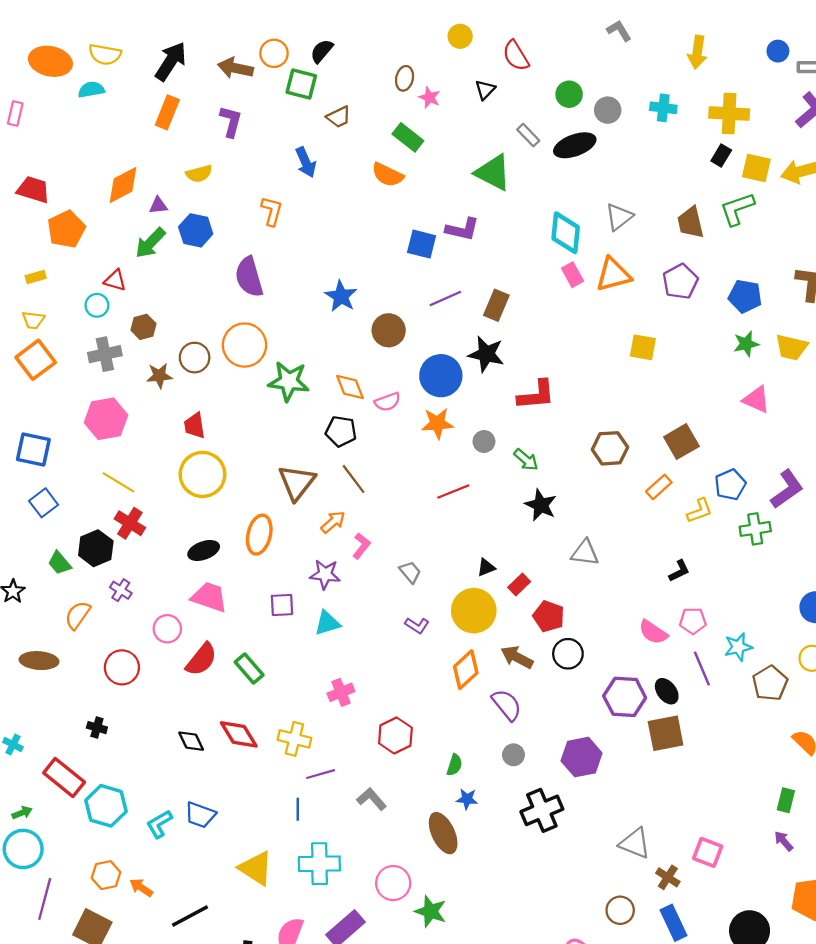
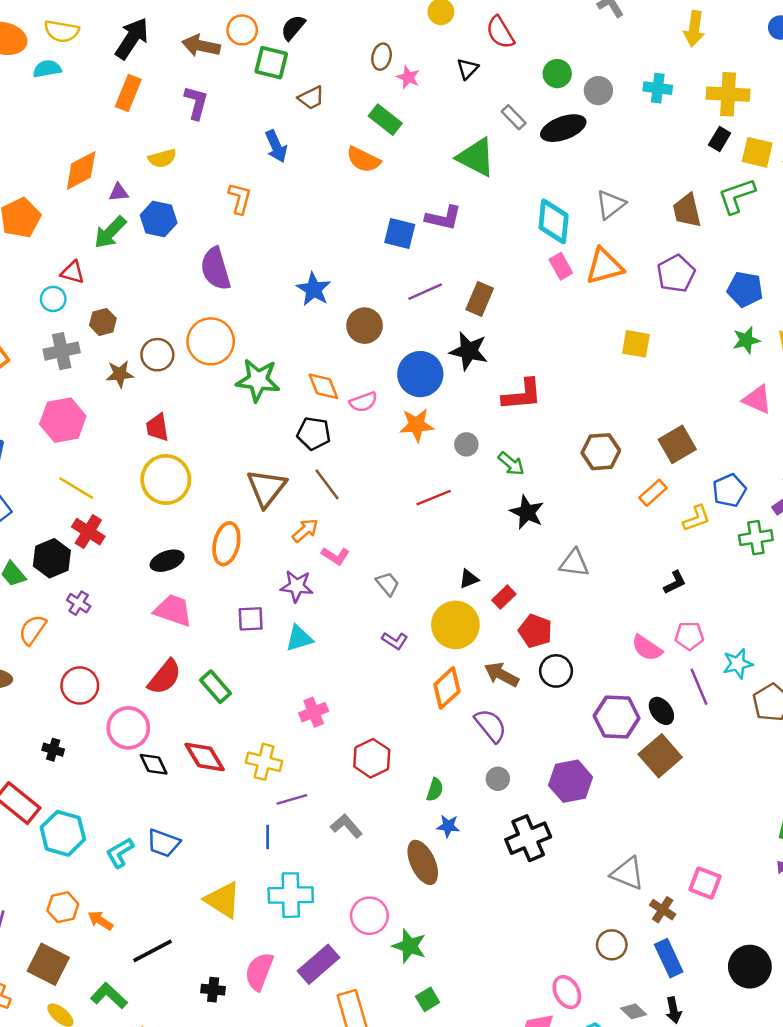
pink L-shape: (361, 546) -> (335, 556), turned 85
pink circle: (167, 629) -> (128, 728), moved, size x1.4
brown square: (666, 733) -> (660, 756), turned -30

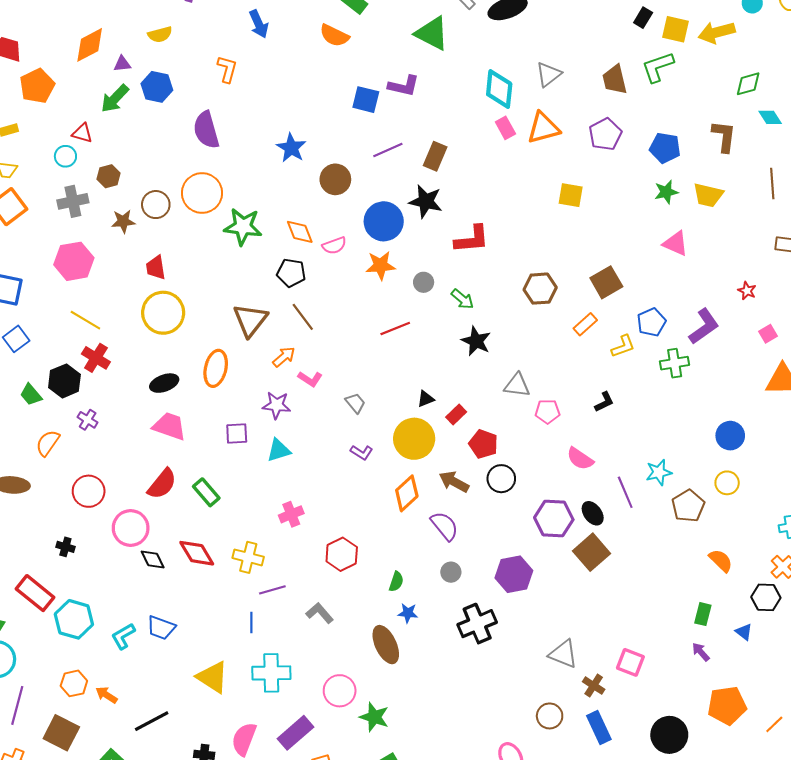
pink pentagon: (689, 636) -> (547, 411), moved

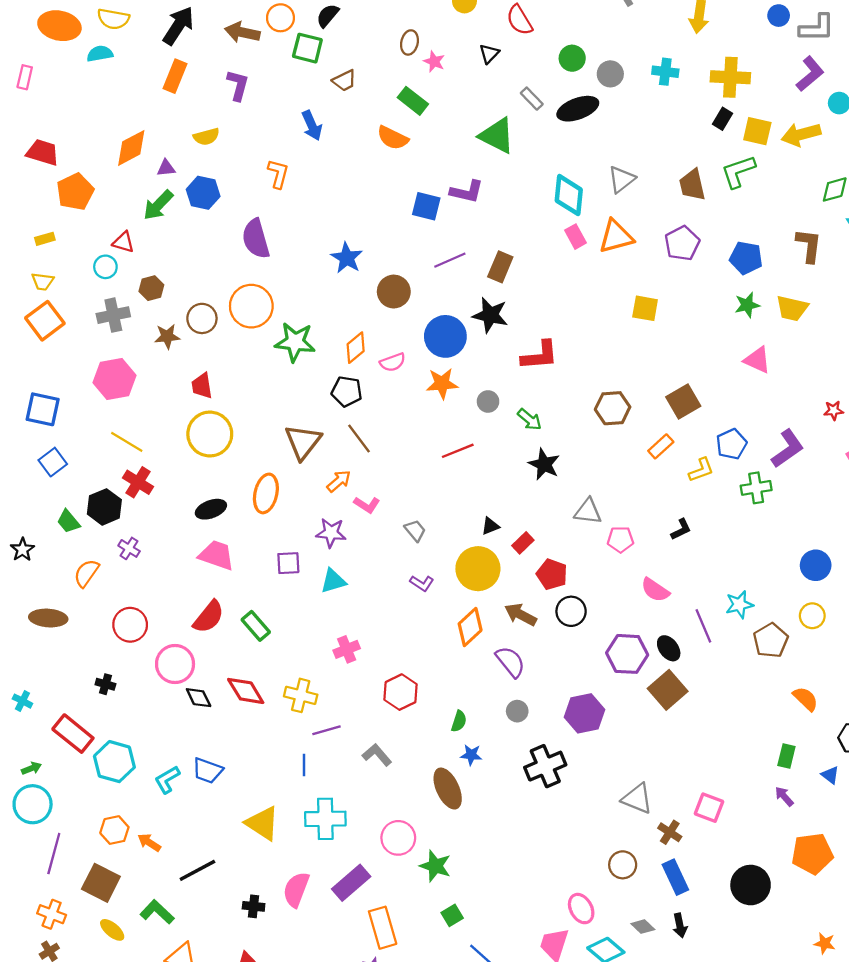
orange diamond: (300, 232) -> (356, 348), turned 72
red star: (747, 291) -> (834, 410), turned -30

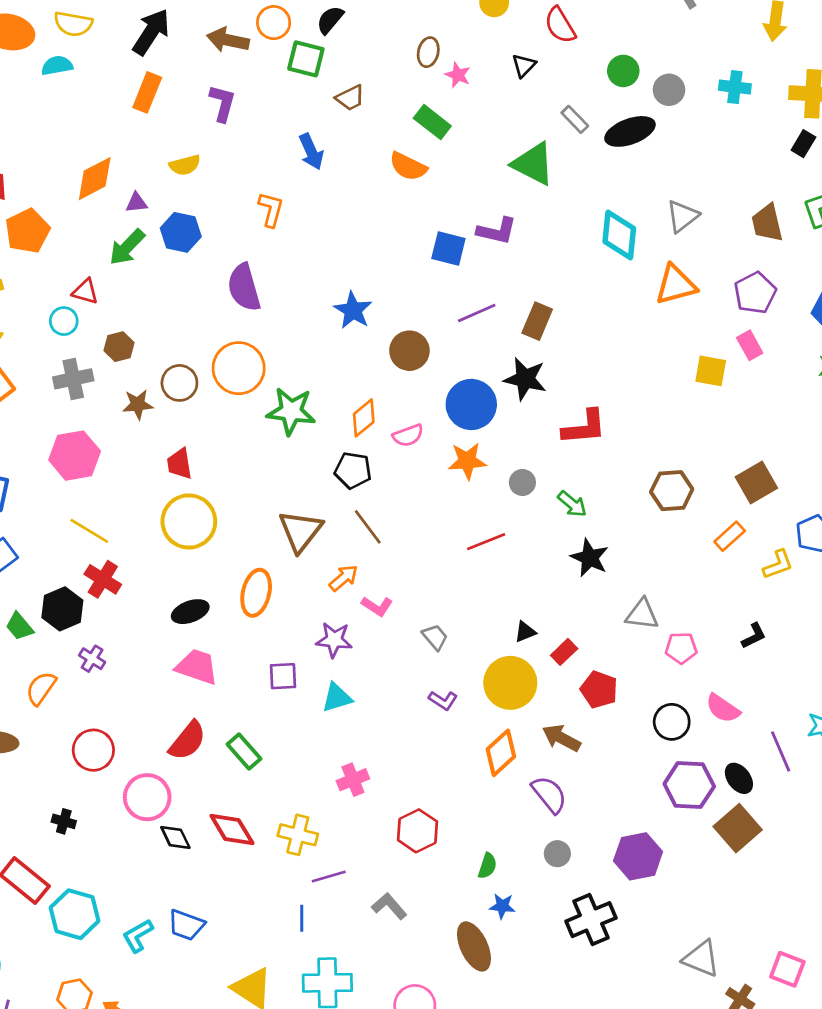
pink rectangle: (576, 237) -> (750, 345), moved
black circle: (571, 611) -> (672, 722), moved

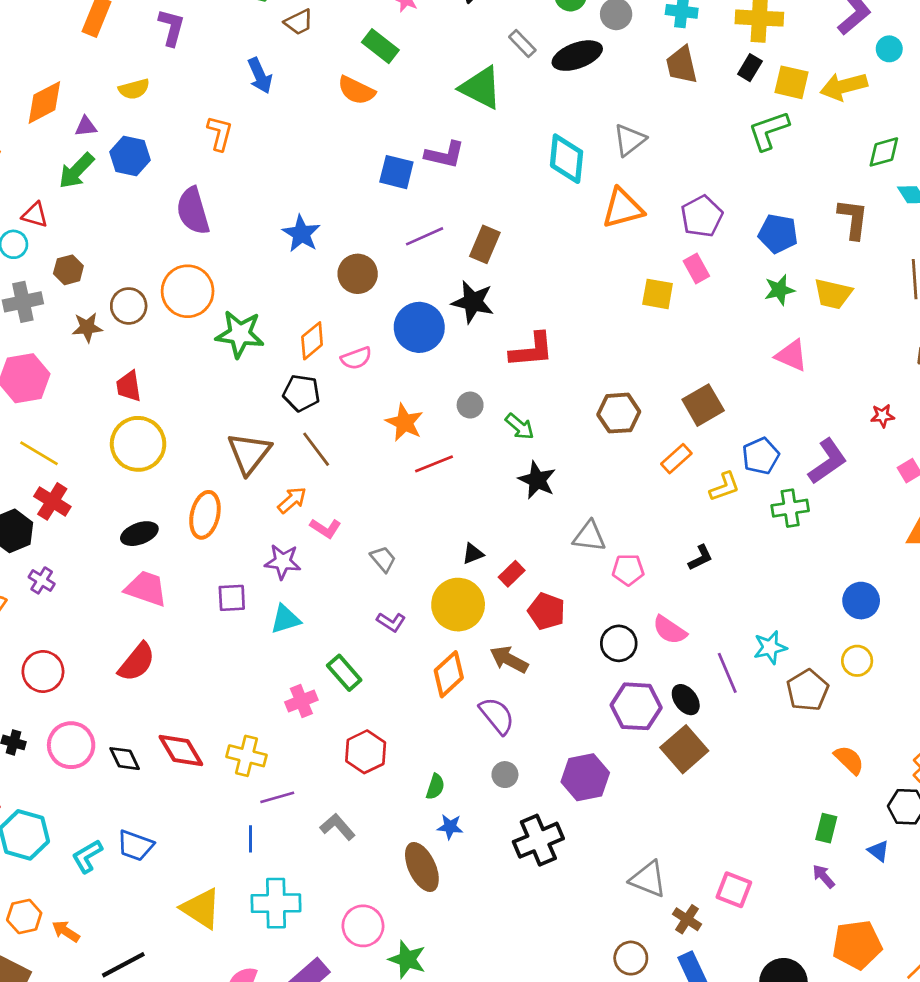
brown trapezoid: (767, 223) -> (682, 65), moved
orange star: (467, 461) -> (404, 422), moved, turned 30
green rectangle: (244, 751) -> (344, 673), moved
pink circle: (147, 797) -> (71, 745), moved

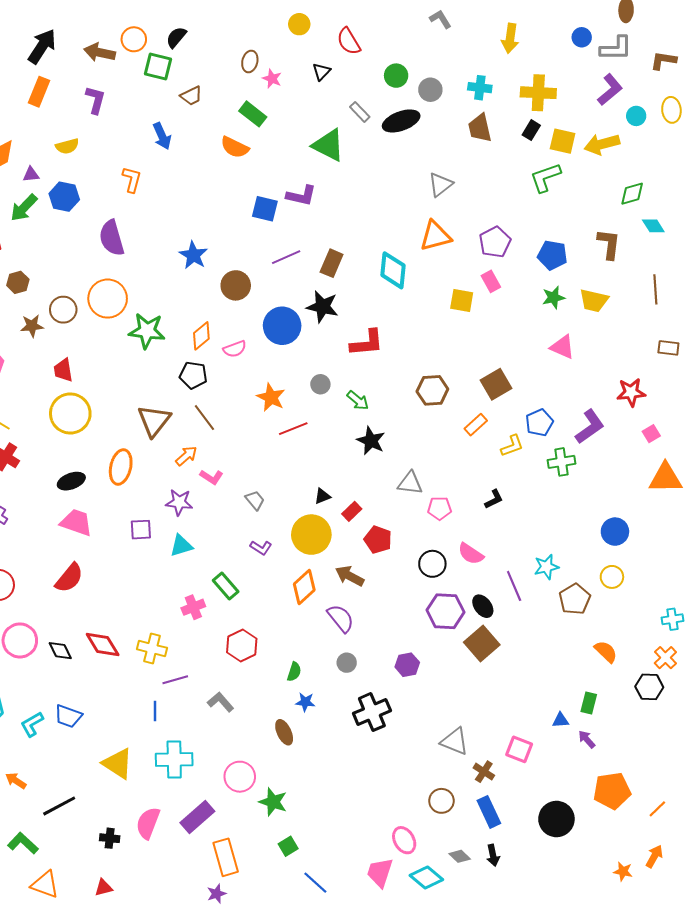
cyan diamond: (567, 159) -> (393, 270), moved
red star: (883, 416) -> (631, 392), size x1.6
purple hexagon: (585, 777) -> (407, 665), size x0.7
blue triangle: (879, 851) -> (561, 720), moved, turned -42
brown ellipse: (422, 867) -> (284, 732), size x0.7

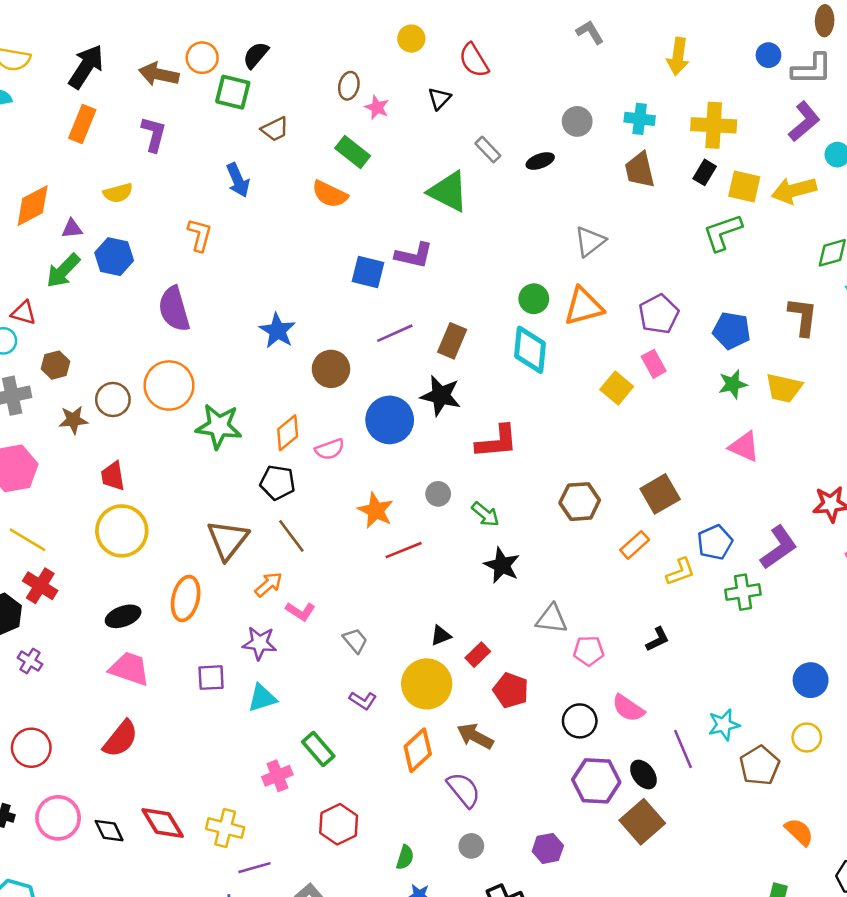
green circle: (396, 76) -> (534, 299), moved
black ellipse: (401, 121) -> (540, 161), size x0.6
yellow square: (462, 301) -> (617, 388), turned 30

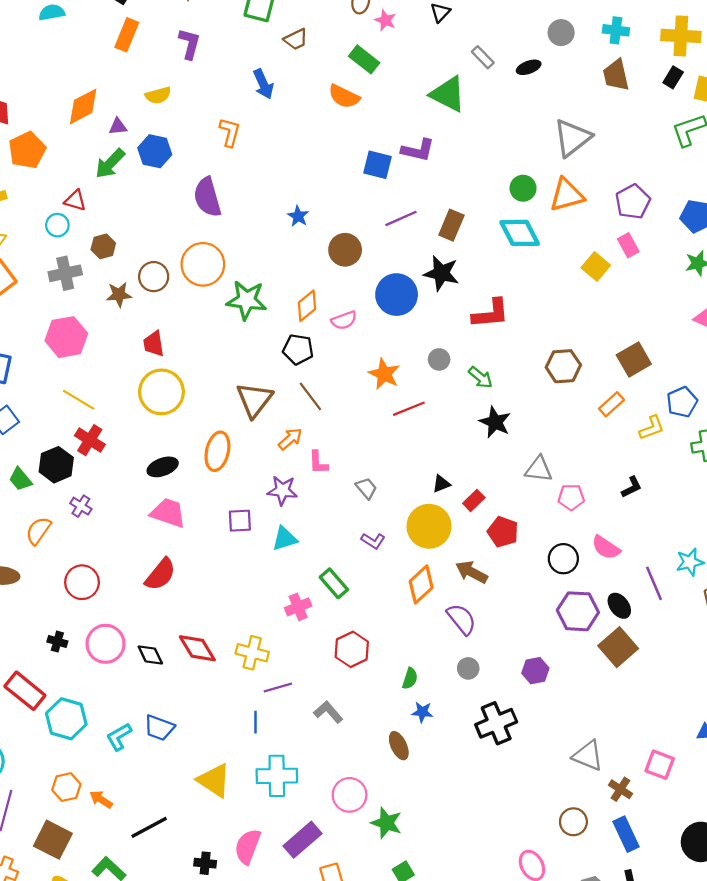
gray triangle: (590, 241) -> (572, 138), size x1.4
blue star: (277, 331) -> (298, 216), size x0.7
cyan diamond: (530, 350) -> (520, 233), turned -33
pink L-shape: (300, 611) -> (318, 462), turned 55

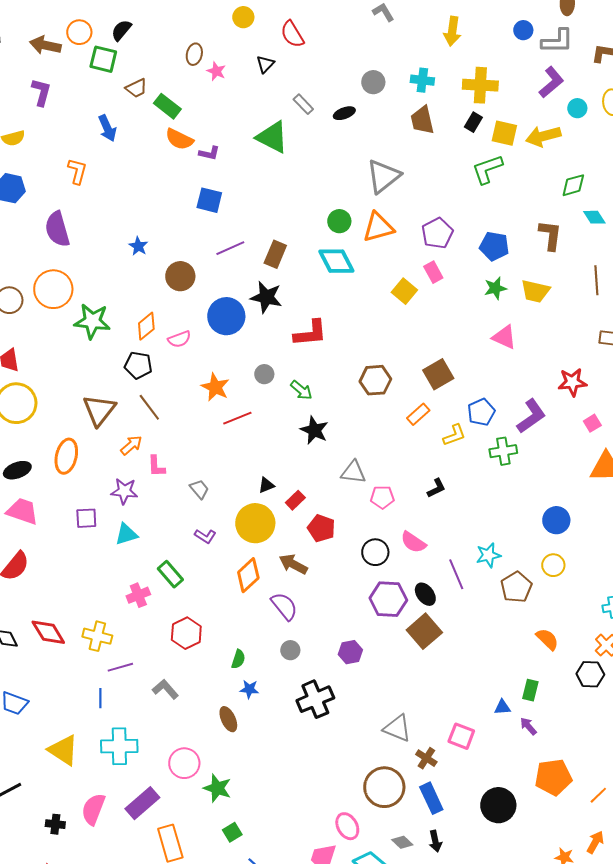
green rectangle: (364, 59) -> (167, 106), moved
purple L-shape: (418, 150) -> (209, 153), moved, size x0.7
brown circle: (573, 822) -> (384, 787), size x1.6

